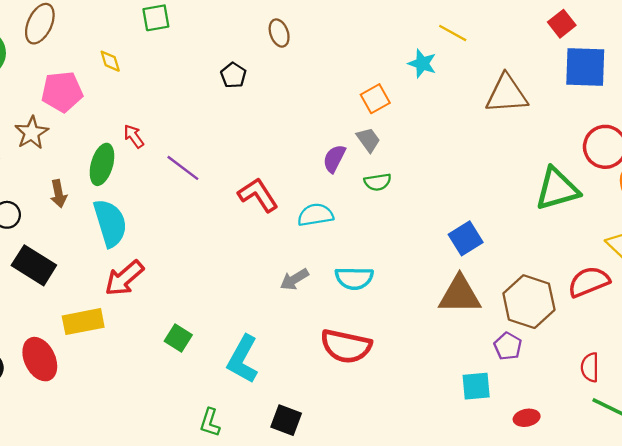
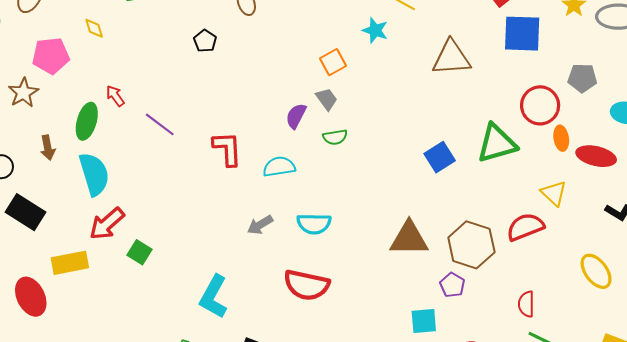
red L-shape: (258, 195) -> (227, 149), turned 30
blue square: (466, 238) -> (440, 157), moved
green square: (178, 338) -> (140, 252), moved

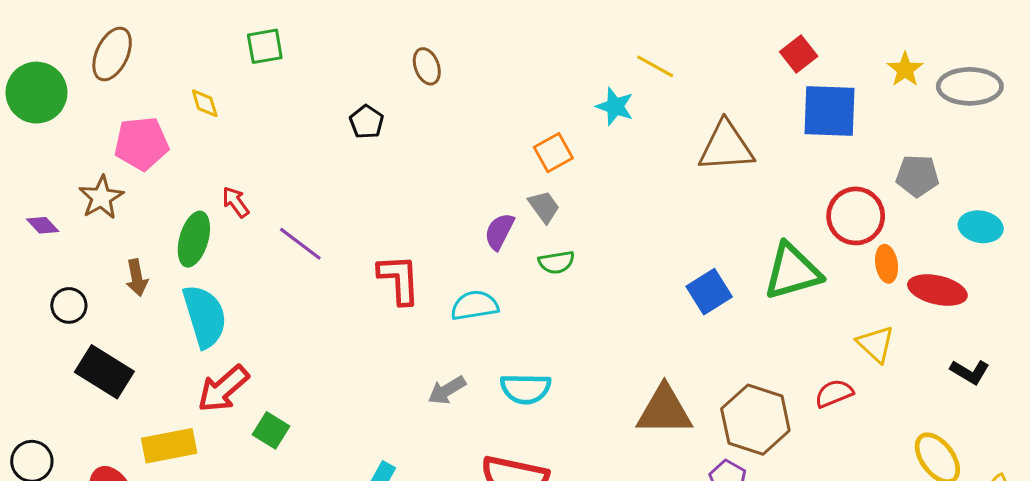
red semicircle: (525, 227) -> (834, 393), size x0.7

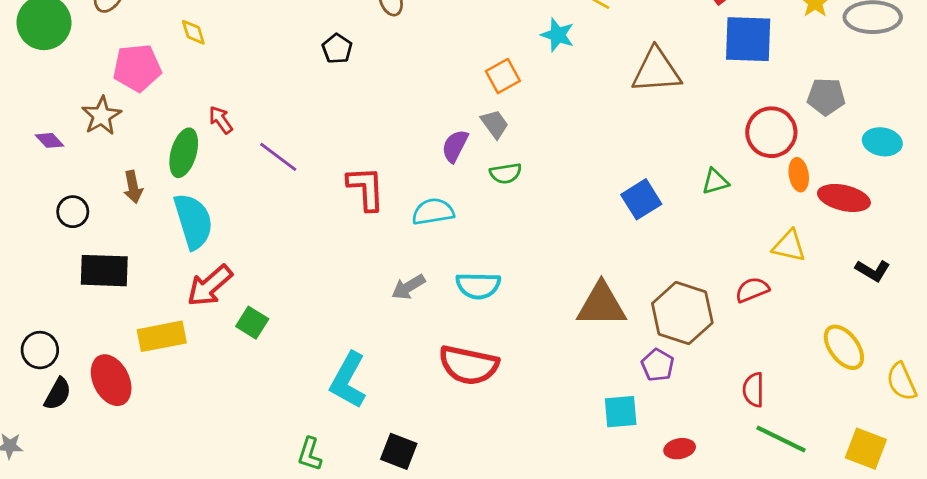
green triangle: (792, 272) -> (715, 182), size x0.5
yellow triangle: (876, 344) -> (789, 246), turned -30
black rectangle: (104, 372) -> (104, 271), turned -30

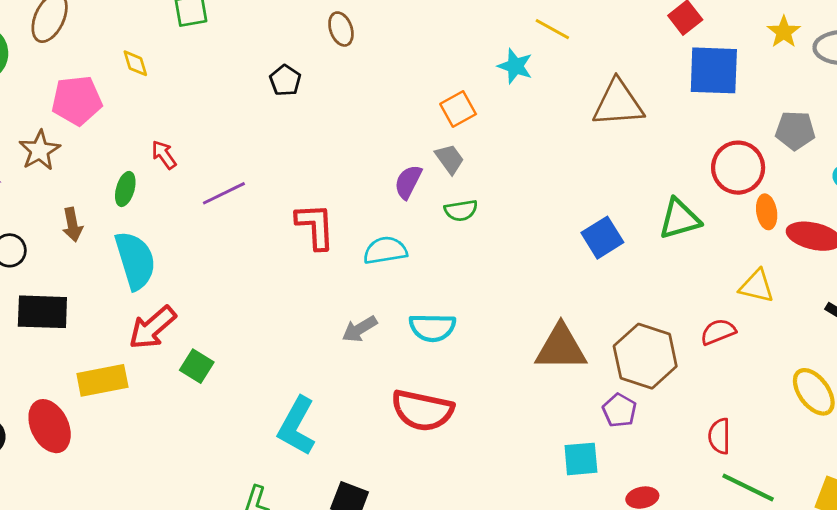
green ellipse: (184, 153) -> (125, 189), size x0.7
purple line: (278, 157) -> (224, 193), turned -63
green triangle: (715, 182) -> (679, 219), size x1.5

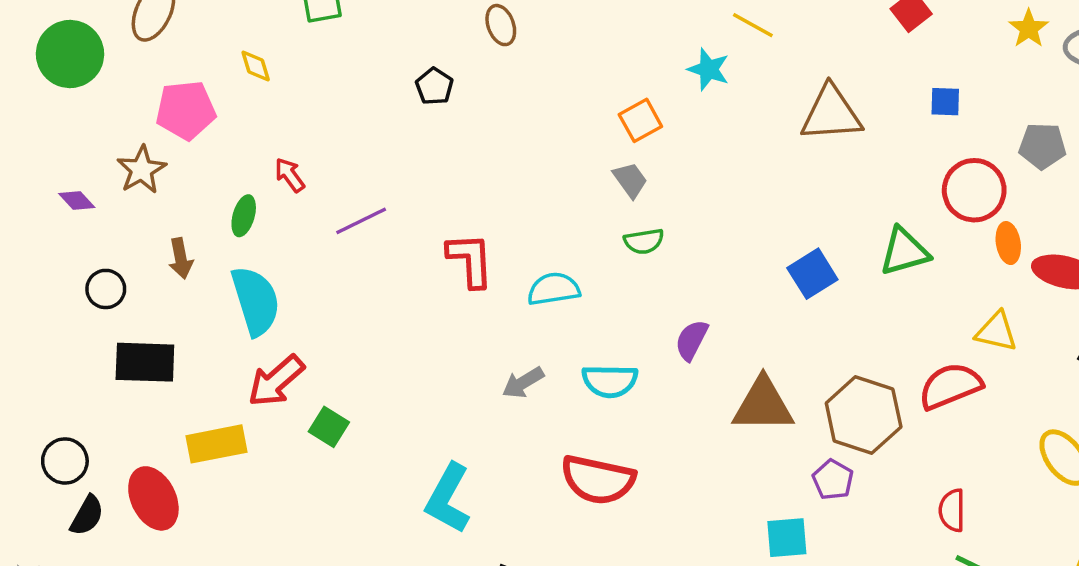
blue square: (714, 70) -> (945, 102), moved, size x0.5
purple semicircle: (408, 182) -> (692, 340), moved
red semicircle: (718, 332) -> (950, 386), size x1.5

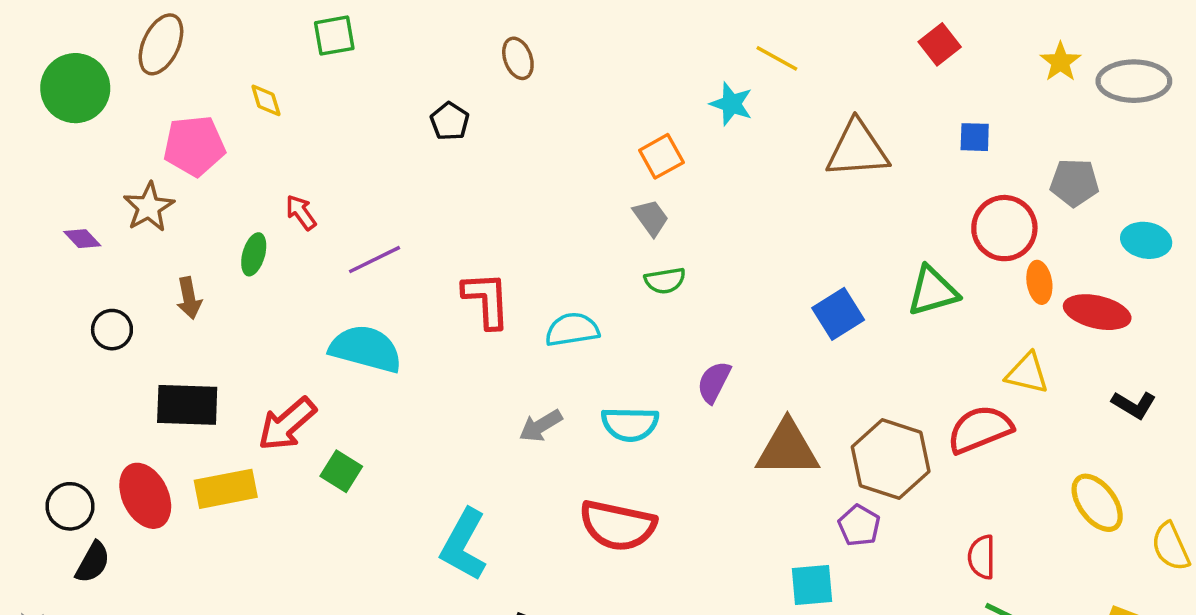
cyan semicircle: (256, 301) -> (366, 349), moved, turned -58
black rectangle: (145, 362) -> (187, 405), moved
red ellipse: (153, 498) -> (145, 496), moved

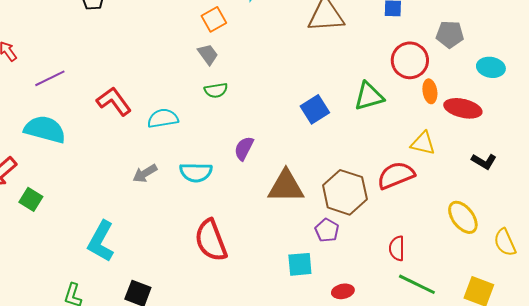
red L-shape: (486, 300) -> (114, 101), turned -33
red semicircle: (618, 526) -> (211, 240), moved, turned 57

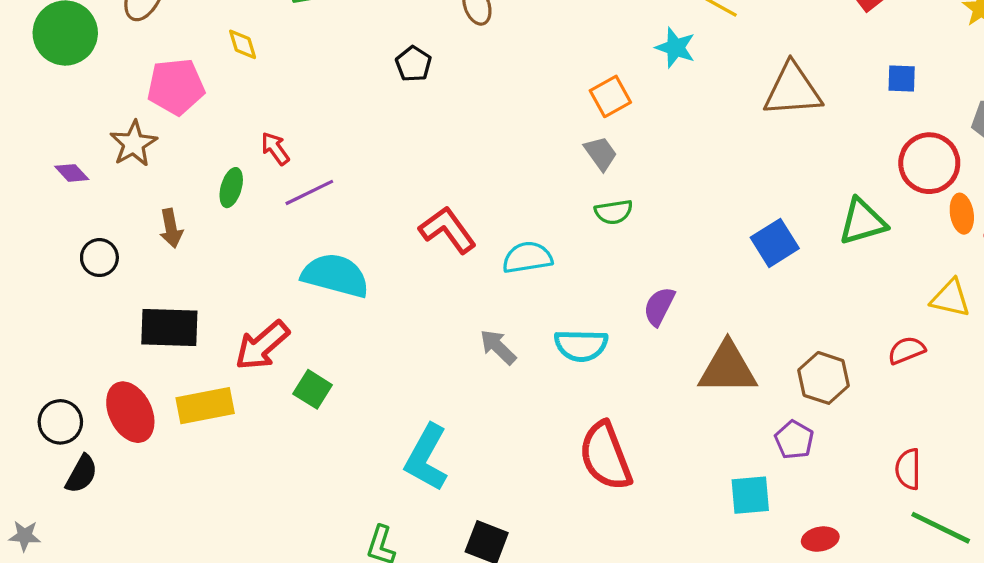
purple line: (50, 78) -> (309, 192), moved
gray arrow: (145, 173) -> (498, 347), turned 75
red semicircle: (396, 175) -> (906, 350), size x0.6
brown hexagon: (345, 192) -> (824, 378), size x0.7

